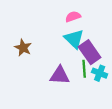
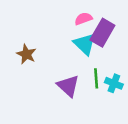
purple rectangle: (90, 52) -> (102, 33), moved, turned 65
purple triangle: (60, 75) -> (68, 86), turned 40

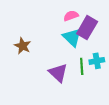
cyan cross: (114, 83) -> (97, 61), moved, turned -32

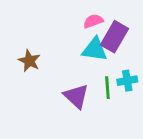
cyan triangle: (72, 37) -> (95, 49), turned -36

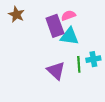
purple rectangle: (114, 37) -> (55, 26), moved, turned -50
brown star: (29, 61) -> (16, 14), moved

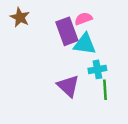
cyan cross: (93, 59) -> (97, 69), moved
green line: (79, 64) -> (105, 90), moved

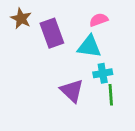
pink semicircle: (83, 19) -> (99, 20), moved
purple rectangle: (67, 31) -> (52, 33), moved

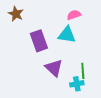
purple rectangle: (52, 33) -> (39, 41), moved
cyan cross: (103, 73) -> (77, 84), moved

